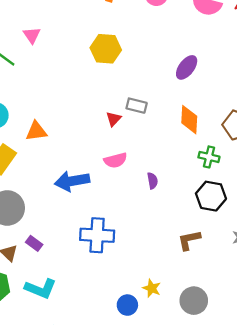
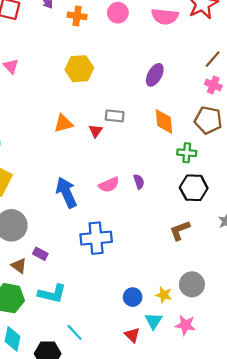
orange triangle: (36, 131) -> (63, 123), moved
pink semicircle: (115, 160) -> (109, 185), moved
blue arrow: (72, 181) -> (66, 192), turned 84
yellow star: (152, 288) -> (164, 295), moved

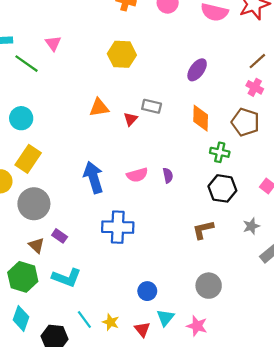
yellow star: (164, 295) -> (111, 322), moved

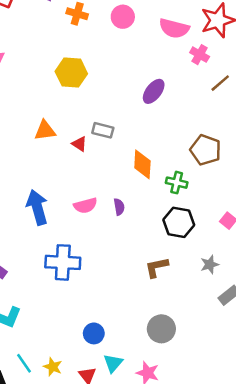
pink cross: (255, 87) -> (200, 55), moved
orange diamond: (201, 118) -> (142, 164), moved
red triangle: (131, 119) -> (79, 144), turned -40

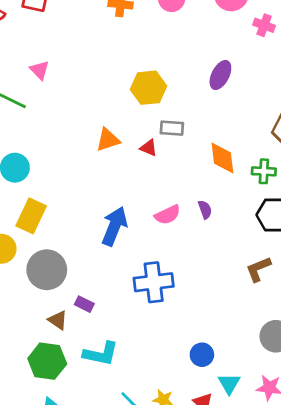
yellow hexagon: (71, 73) -> (148, 88), moved
blue arrow: (37, 207) -> (114, 226), turned 48

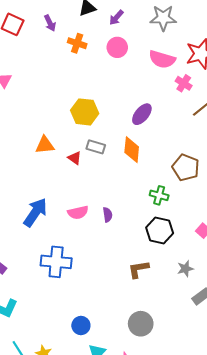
orange diamond: (222, 158) -> (132, 150), moved

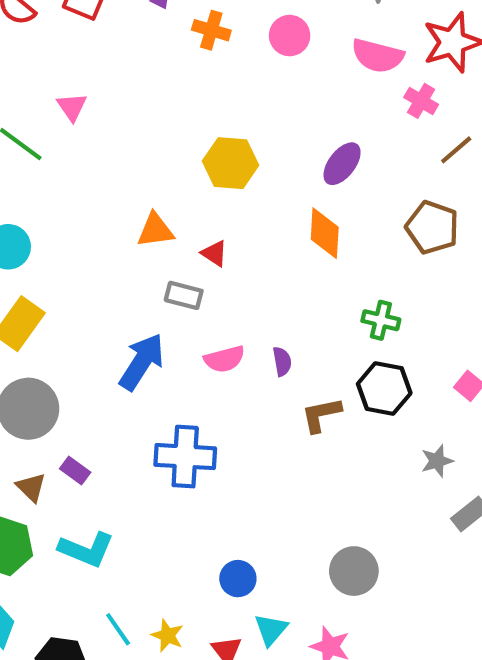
gray rectangle: (96, 147) -> (184, 295), moved
brown pentagon: (186, 168) -> (432, 227), moved
brown L-shape: (138, 269) -> (321, 415), moved

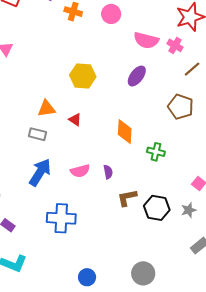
pink semicircle: (378, 56) -> (146, 40), moved
orange diamond: (325, 233) -> (125, 132), moved
gray rectangle: (184, 295) -> (37, 134), moved
black hexagon: (384, 388) -> (157, 208), moved
gray star: (437, 461) -> (189, 210), moved

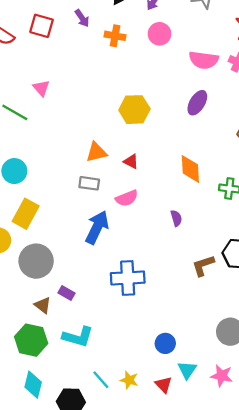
pink semicircle: (80, 171) -> (127, 198), moved
brown L-shape: (127, 198) -> (203, 266), moved

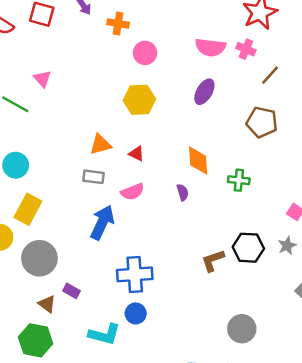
pink circle: (160, 34) -> (145, 53), moved
purple semicircle: (176, 218) -> (183, 192), moved
cyan L-shape: (78, 337) -> (105, 334), moved
blue circle: (165, 343) -> (136, 313), moved

